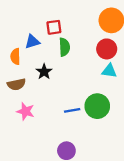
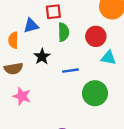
red circle: (107, 49) -> (96, 36), moved
blue line: (72, 110) -> (70, 71), moved

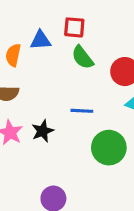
green semicircle: (64, 32) -> (83, 57), turned 132
black star: (42, 57) -> (43, 131), moved

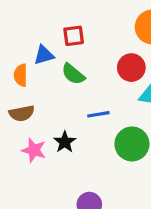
green semicircle: (83, 57) -> (73, 74), moved

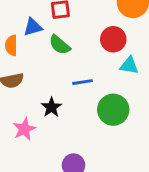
pink star: (34, 150) -> (24, 129), moved, turned 30

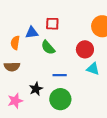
green circle: (113, 110) -> (60, 99), moved

